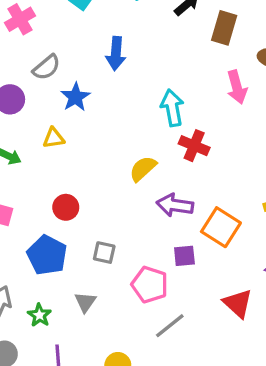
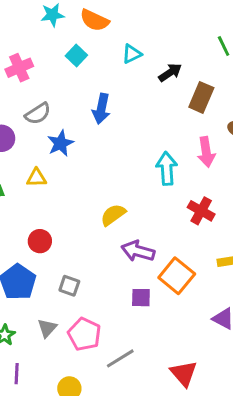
cyan arrow: (172, 108) -> (167, 168), moved
red cross: (194, 146) -> (201, 211), moved
pink pentagon: (150, 285) -> (84, 334), moved
red triangle: (238, 303) -> (184, 373), moved

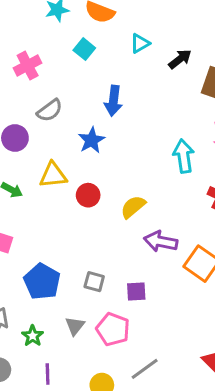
blue star: (60, 143) -> (91, 140), moved
yellow triangle: (36, 178) -> (53, 175), size x1.4
red circle: (40, 241) -> (88, 195), moved
purple square: (141, 298) -> (136, 291), moved
gray line: (120, 358) -> (145, 369), moved

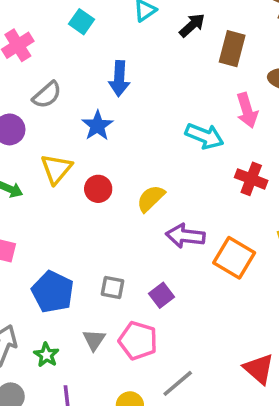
cyan arrow: (184, 156) -> (204, 136), turned 124
yellow triangle: (53, 175) -> (56, 169), turned -40
purple square: (136, 291) -> (162, 295), turned -30

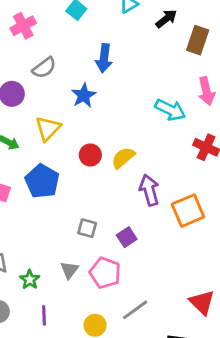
red circle: (98, 189) -> (90, 155), moved
purple arrow: (185, 236) -> (149, 190), turned 64
orange square: (234, 258) -> (188, 211), turned 32
blue pentagon: (53, 292) -> (42, 181), moved

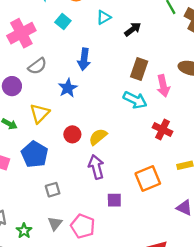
pink cross: (23, 26) -> (21, 33), size x1.4
brown rectangle: (198, 40) -> (139, 69), moved
purple arrow: (149, 190) -> (96, 167), moved
gray square: (87, 228) -> (53, 190), moved, turned -32
purple square: (127, 237) -> (114, 200), moved, turned 32

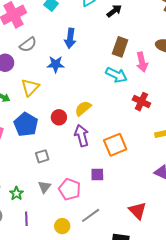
blue star: (68, 88) -> (56, 64), turned 30
red circle: (72, 134) -> (59, 117), moved
orange square: (148, 179) -> (115, 145), moved
purple square: (114, 200) -> (97, 175), moved

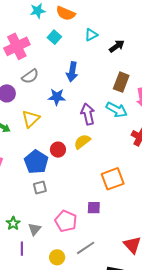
blue pentagon: (26, 124) -> (36, 162), moved
purple arrow: (82, 136) -> (88, 114), moved
gray triangle: (44, 187) -> (35, 229), moved

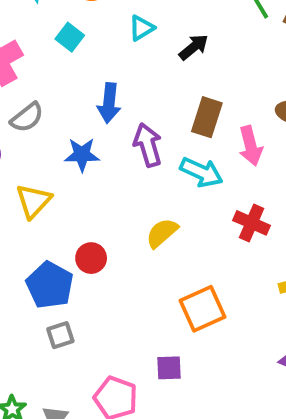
purple arrow: (88, 114) -> (148, 145), moved
yellow semicircle: (82, 142) -> (162, 233), moved

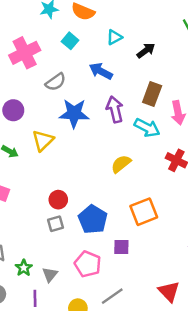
blue arrow: (109, 103) -> (101, 71), moved, turned 110
gray semicircle: (27, 117) -> (56, 82), moved
blue star: (82, 155) -> (74, 113), size x1.4
red circle: (91, 258) -> (58, 200), moved
blue pentagon: (50, 285) -> (93, 219), moved

